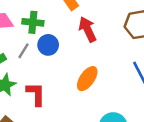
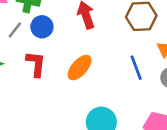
red L-shape: (36, 94) -> (36, 64), moved

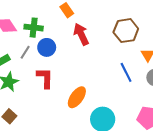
orange ellipse: (80, 68) -> (77, 97), moved

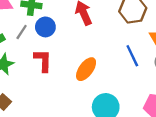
orange ellipse: (77, 97) -> (86, 69), moved

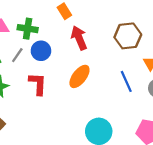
orange ellipse: (86, 69) -> (79, 76), moved

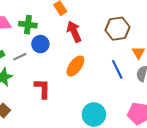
gray line: (17, 55) -> (20, 57), moved, turned 32
red L-shape: (38, 84) -> (42, 89), moved

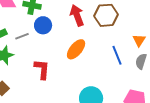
brown hexagon: (117, 29) -> (106, 15), moved

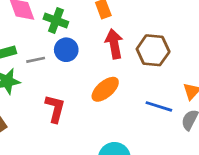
blue line: (117, 55) -> (159, 106), turned -60

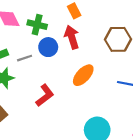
red arrow: (114, 44) -> (72, 37), moved
red L-shape: (55, 109) -> (45, 95), turned 45

